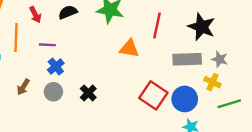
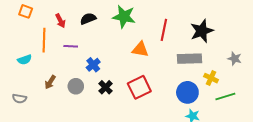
black star: (202, 27) -> (202, 31), turned 30
gray star: (220, 59) -> (235, 59), moved
blue cross: (56, 66) -> (93, 65), moved
red square: (153, 95) -> (139, 87), moved, turned 30

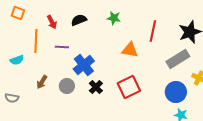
green star: (124, 17) -> (114, 18), size x0.6
gray rectangle: (190, 59) -> (178, 59), turned -30
blue cross: (93, 65) -> (84, 65), size x1.5

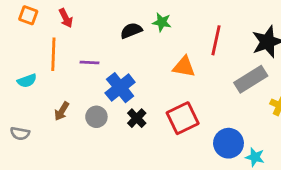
black semicircle: (79, 20) -> (131, 31), moved
red arrow: (52, 22) -> (66, 18), moved
blue circle: (176, 92) -> (229, 143), moved

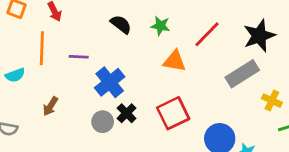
green star: (162, 22) -> (160, 26), moved
black semicircle: (131, 31) -> (121, 24), turned 60
red line: (216, 40) -> (207, 34), turned 32
gray circle: (96, 117) -> (103, 122), moved

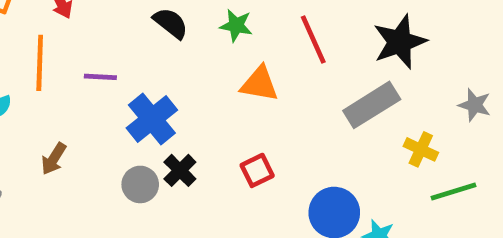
red line: (207, 34) -> (313, 40), turned -68
red square: (173, 113) -> (257, 170), size x0.6

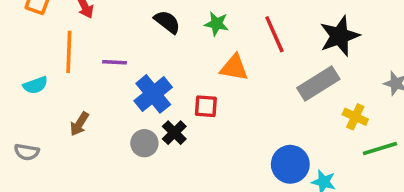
red square: (257, 170) -> (206, 106), moved, turned 30

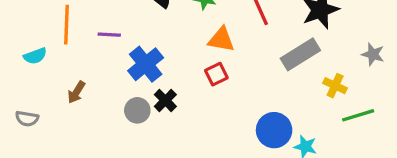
red square: (206, 106) -> (216, 74), moved, turned -30

